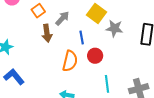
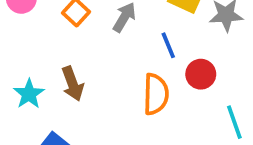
brown arrow: (47, 33) -> (73, 84), moved

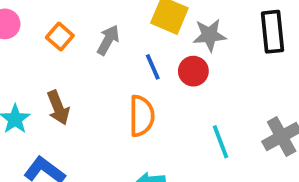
red circle: (201, 74) -> (193, 71), moved

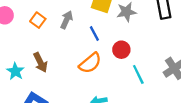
red circle: (193, 71) -> (121, 50), moved
orange semicircle: (142, 116) -> (90, 63), turned 55

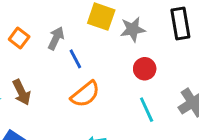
blue line: (94, 33) -> (75, 59), moved
red circle: (121, 50) -> (145, 69), moved

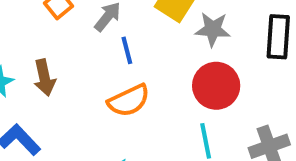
red circle: (145, 69) -> (216, 86), size x1.5

